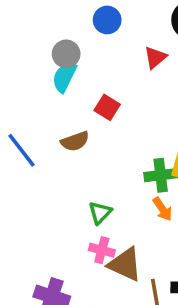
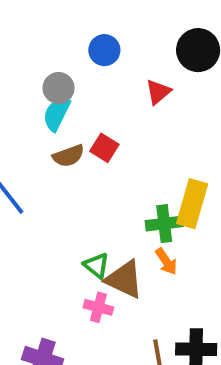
brown semicircle: (75, 141) -> (68, 156), moved
green triangle: (100, 213) -> (96, 265), turned -35
brown triangle: (125, 264) -> (124, 279), moved

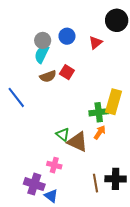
blue circle: (104, 50) -> (67, 36), moved
orange arrow: (166, 261) -> (100, 132), turned -112
pink cross: (98, 307) -> (54, 165), moved

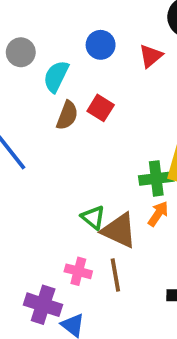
gray circle: (43, 40) -> (21, 52), moved
brown semicircle: (48, 76) -> (67, 115), turned -49
brown line: (95, 183) -> (115, 275), moved

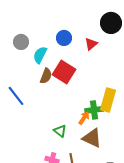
red square: (101, 108) -> (64, 72), size x1.6
orange arrow: (158, 214) -> (84, 118), moved
brown triangle: (119, 230) -> (92, 138), moved

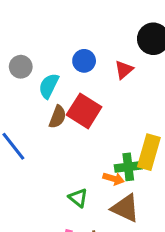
orange arrow: (84, 118) -> (114, 179), turned 72

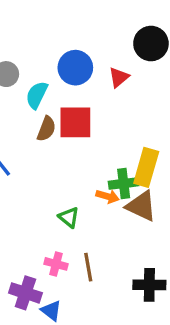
blue circle: (84, 61) -> (75, 68), size x1.4
red square: (84, 111) -> (75, 122), turned -32
brown triangle: (125, 208) -> (141, 206), moved

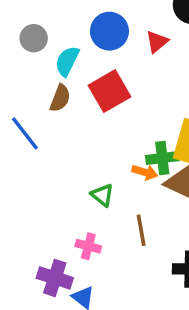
red square: (75, 122) -> (109, 91), turned -30
brown semicircle: (46, 129) -> (60, 98), moved
brown line: (88, 267) -> (141, 230), moved

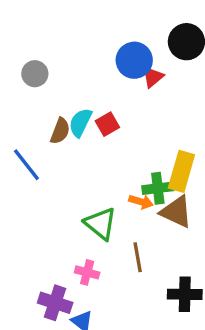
blue circle: (109, 31) -> (134, 60), moved
cyan semicircle: (67, 61) -> (80, 123), moved
red square: (109, 91) -> (107, 124), size x0.6
green triangle: (102, 195) -> (101, 224), size x1.5

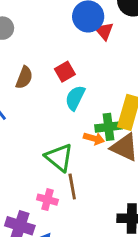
red triangle: (153, 77) -> (104, 31), turned -30
cyan semicircle: (80, 123) -> (75, 98), moved
brown line: (138, 257) -> (72, 186), moved

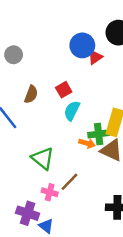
red triangle: (104, 31) -> (95, 57), turned 35
green triangle: (59, 157) -> (43, 158), moved
brown line: (72, 186) -> (69, 182), turned 54

